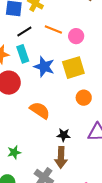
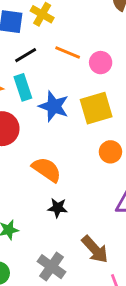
black star: (64, 135) -> (58, 208), moved
brown arrow: (61, 157) -> (95, 249), moved, turned -45

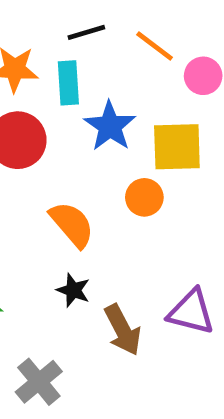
orange circle: (110, 152) -> (144, 197), moved
brown arrow: (95, 249) -> (123, 330), moved

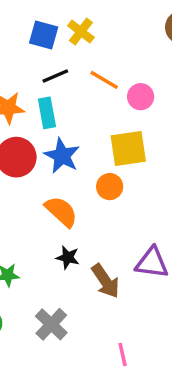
blue star: (110, 126) -> (62, 156), moved

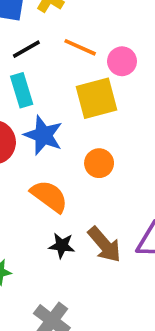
yellow square: (128, 149) -> (97, 98), moved
brown arrow: (106, 281) -> (104, 245), moved

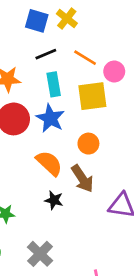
cyan rectangle: (22, 90) -> (54, 84), moved
brown arrow: (104, 245) -> (82, 179), moved

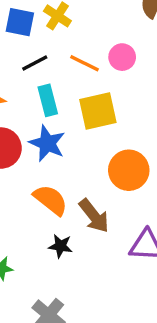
pink circle: (114, 72) -> (122, 57), moved
orange circle: (88, 144) -> (129, 170), moved, size x1.5

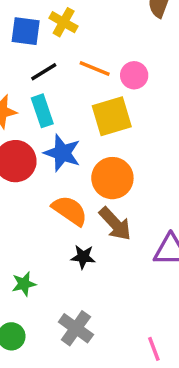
pink circle: (122, 57) -> (134, 75), moved
cyan rectangle: (48, 100) -> (42, 111), moved
orange circle: (129, 170) -> (112, 178), moved

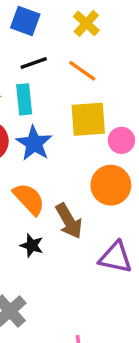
yellow cross: (64, 22) -> (86, 23), moved
pink circle: (134, 75) -> (121, 140), moved
orange circle: (112, 178) -> (111, 185), moved

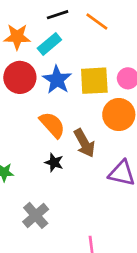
cyan rectangle: (24, 99) -> (49, 44), turned 55
yellow square: (88, 119) -> (94, 81), moved

